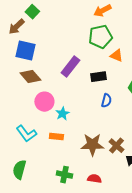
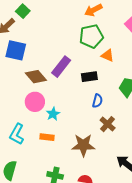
brown diamond: (30, 77) -> (36, 77), moved
cyan L-shape: (26, 134) -> (17, 134), turned 65
brown cross: (116, 146) -> (108, 124), moved

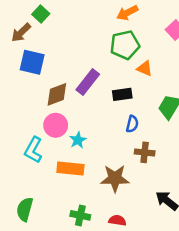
brown diamond: (36, 77) -> (57, 94), turned -70
brown cross: (108, 124) -> (145, 152), turned -35
cyan L-shape: (17, 134) -> (33, 150), moved
orange rectangle: (47, 137) -> (70, 168), size x1.5

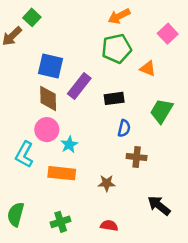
blue square: (32, 62) -> (51, 66), moved
orange triangle: (145, 68) -> (148, 69), moved
brown diamond: (57, 94) -> (48, 98), turned -70
brown star: (115, 178) -> (107, 183), size x0.6
green cross: (80, 215) -> (61, 222), moved, turned -30

